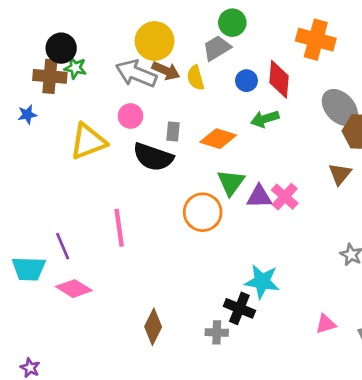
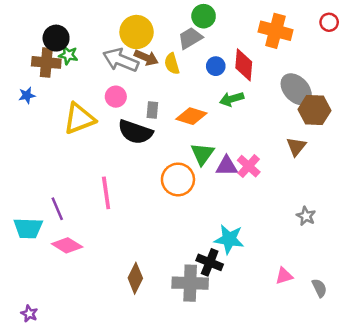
gray cross: (217, 332) -> (190, 283), size x1.8

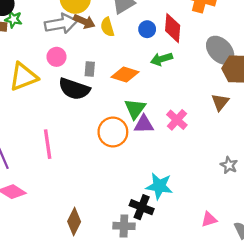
gray arrow: (121, 60) -> (61, 24), turned 148
purple triangle: (227, 166) -> (144, 124), moved
gray cross: (190, 283) -> (124, 226), size x0.7

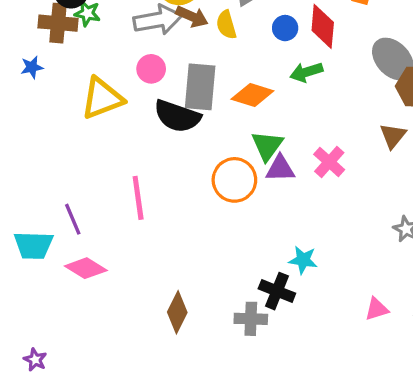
gray rectangle: (90, 69) -> (200, 87), size x2.0
cyan star: (159, 186) -> (303, 260), size x0.7

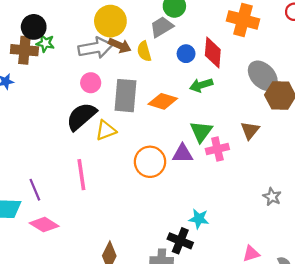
yellow triangle: (102, 98) -> (106, 130), moved, size x0.7
black semicircle: (177, 116) -> (81, 116), moved, turned 120
brown triangle: (393, 136) -> (250, 130), moved
green triangle: (267, 146) -> (201, 132), moved
pink cross: (329, 162) -> (217, 149), turned 35

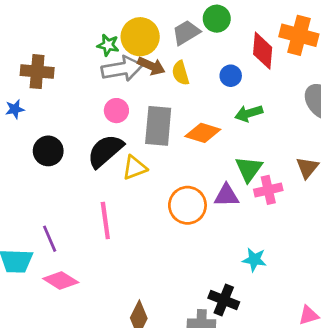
black circle: (34, 27) -> (48, 151), moved
gray trapezoid: (162, 27) -> (186, 33), moved
green star: (45, 43) -> (108, 45), moved
red diamond: (213, 52) -> (263, 51), moved
cyan star: (199, 219) -> (254, 260), moved

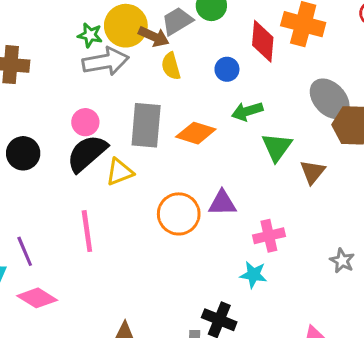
brown arrow: (151, 66) -> (154, 37), moved
pink circle: (116, 111) -> (85, 122), moved
green triangle: (249, 169) -> (277, 147), moved
pink cross: (268, 190) -> (269, 236), moved

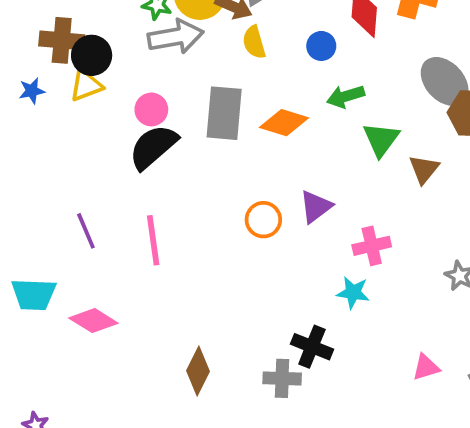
black circle: (23, 153) -> (92, 55), moved
yellow triangle: (120, 172) -> (86, 85), moved
purple triangle: (222, 203) -> (316, 207), turned -36
orange circle: (179, 214) -> (263, 220), size x0.7
purple line: (25, 251) -> (86, 231), moved

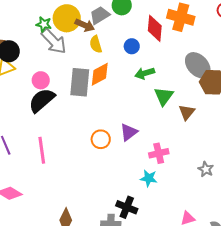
gray arrow: (176, 37) -> (54, 41), turned 56
orange diamond: (284, 123) -> (100, 74), moved, turned -45

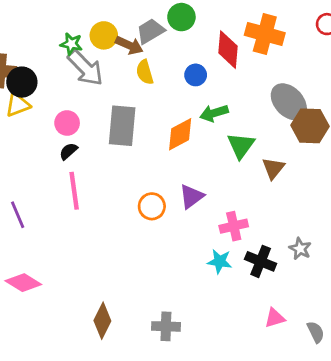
yellow circle: (67, 18) -> (104, 35), size x0.7
orange diamond: (100, 74) -> (180, 134), moved
black semicircle: (42, 100) -> (68, 151), size x0.5
pink line: (42, 150) -> (74, 191), moved
black cross: (127, 207) -> (261, 261), moved

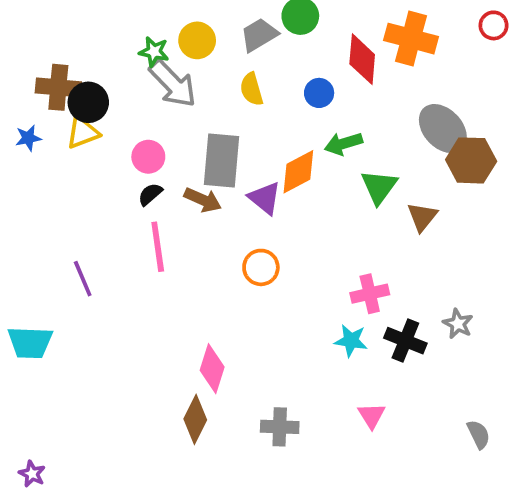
brown arrow: (129, 45) -> (203, 200), moved
purple triangle: (191, 196) -> (265, 198), moved, turned -44
pink diamond: (23, 283) -> (212, 369), moved, turned 76
pink triangle: (275, 318) -> (372, 416), moved, turned -45

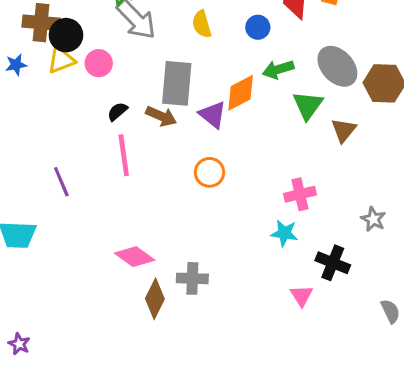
gray ellipse: (443, 129) -> (337, 66), moved
pink circle: (148, 157) -> (99, 63), moved
black cross: (405, 341) -> (333, 263), moved
pink diamond: (212, 369) -> (135, 257), moved, turned -72
gray cross: (280, 427) -> (192, 278), moved

